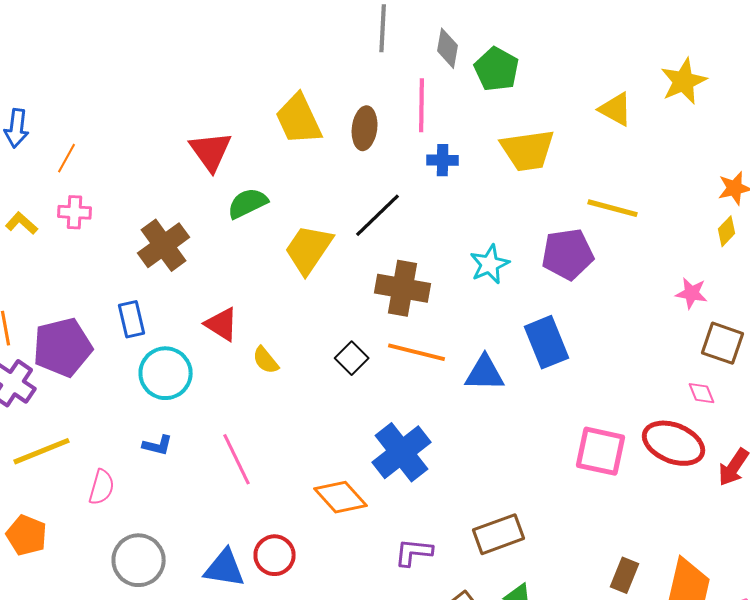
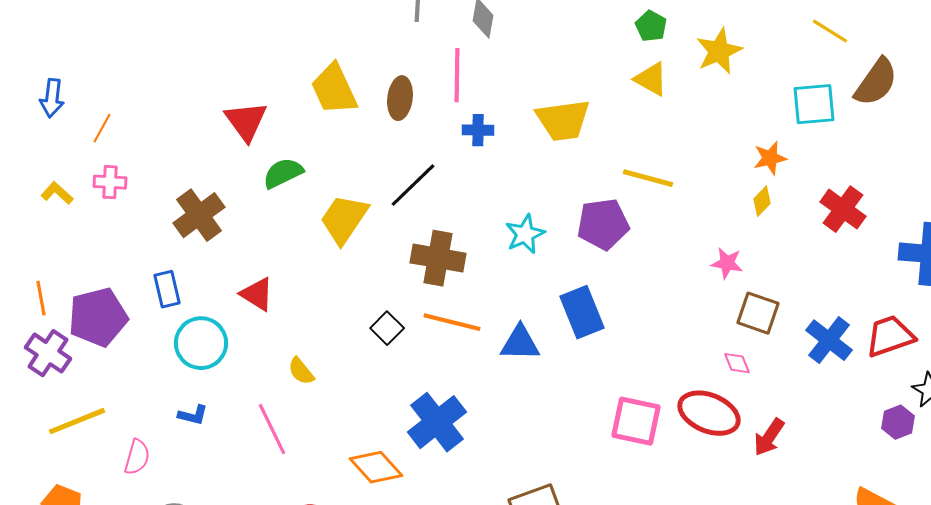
green pentagon: (497, 69) -> (651, 26), moved, size x0.7
yellow semicircle: (266, 360) -> (301, 371), moved

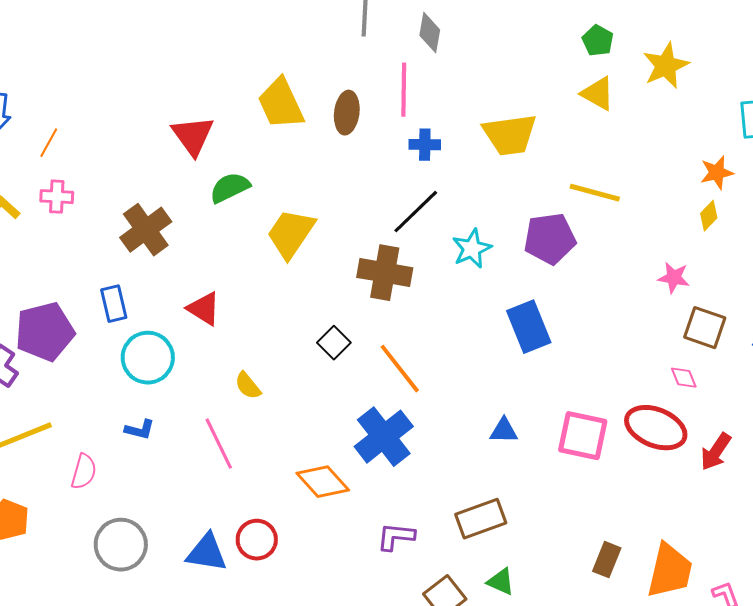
black line: (413, 185) -> (416, 212), moved
orange line: (452, 322) -> (400, 369), moved, turned 38
blue triangle: (520, 343) -> (504, 431), moved, size x0.7

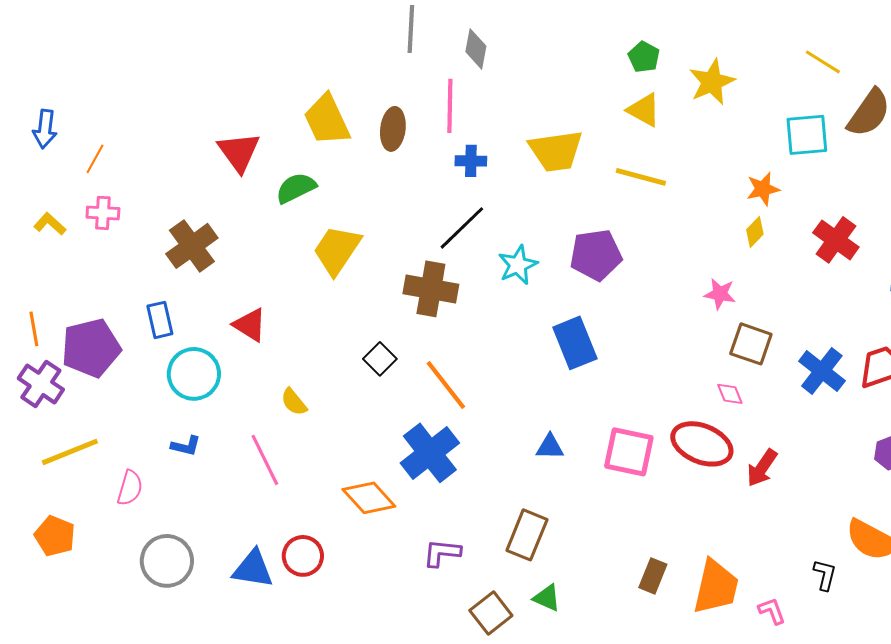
green semicircle: (230, 188) -> (296, 188), moved
yellow line: (595, 193) -> (641, 177), moved
brown rectangle: (481, 519) -> (527, 535), turned -48

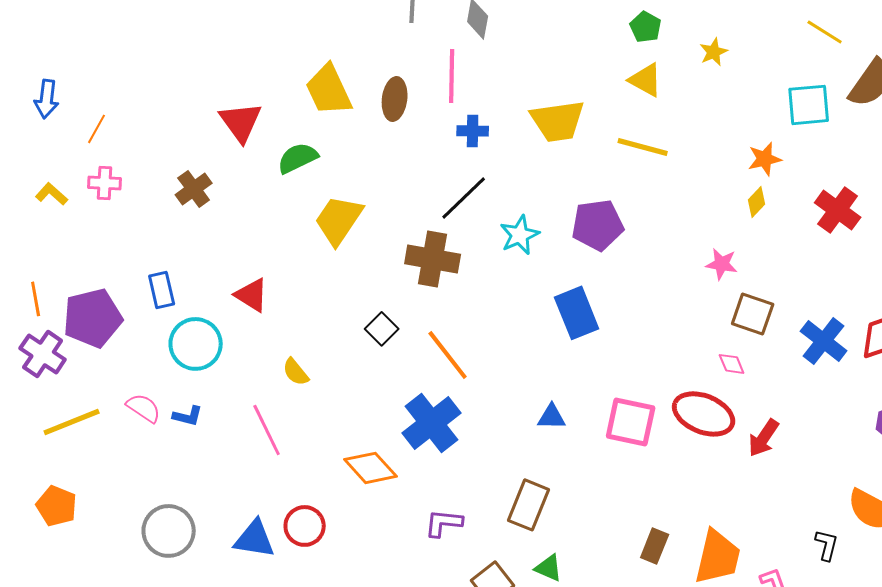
yellow star: (712, 82) -> (714, 52), size x0.6
brown cross: (192, 246) -> (194, 189), moved, size x0.7
pink semicircle: (130, 488) -> (144, 408), moved, turned -72

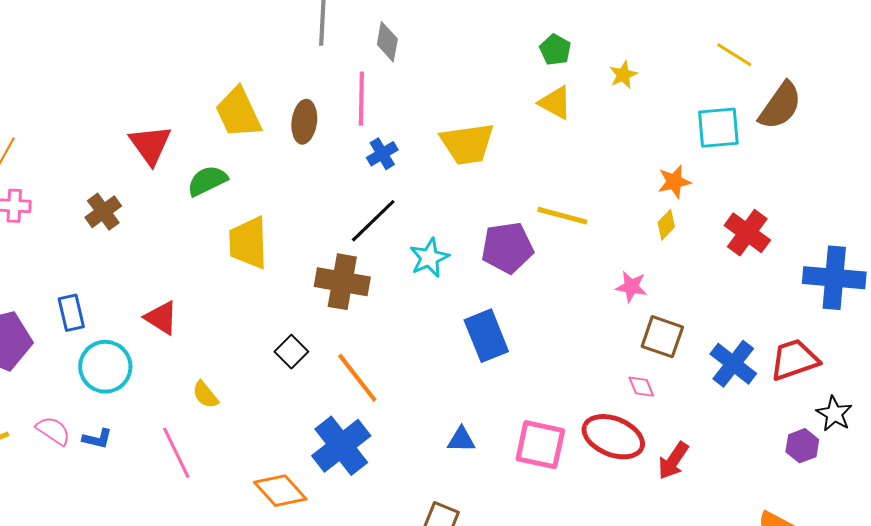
blue cross: (473, 131) -> (382, 154), turned -32
yellow line: (643, 147) -> (562, 216), moved
yellow trapezoid: (339, 220) -> (248, 243), turned -36

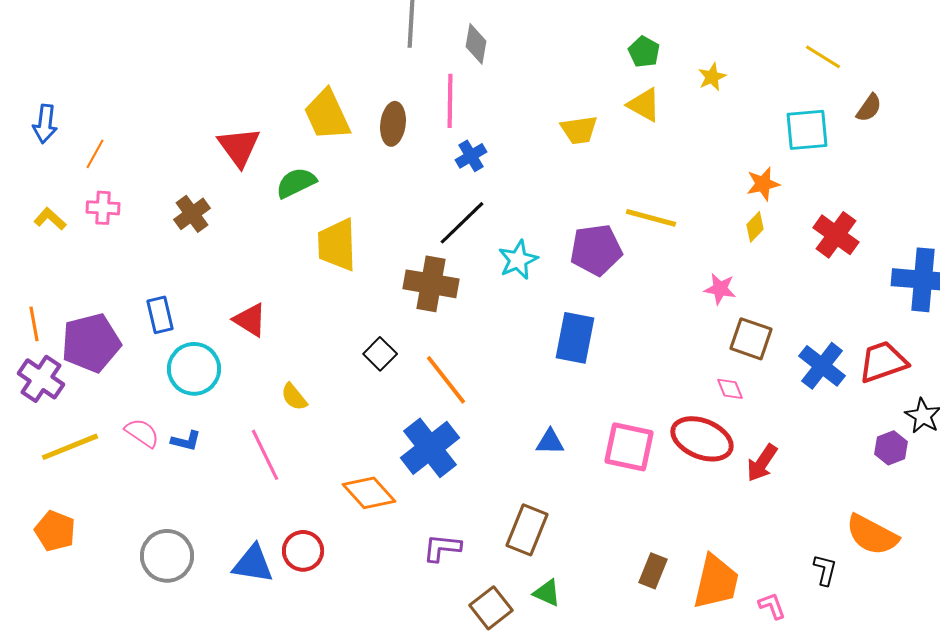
brown semicircle: (780, 106) -> (869, 108), size x0.6
yellow trapezoid: (467, 144) -> (579, 130), moved, size x0.7
blue rectangle: (486, 336) -> (575, 338), turned 33

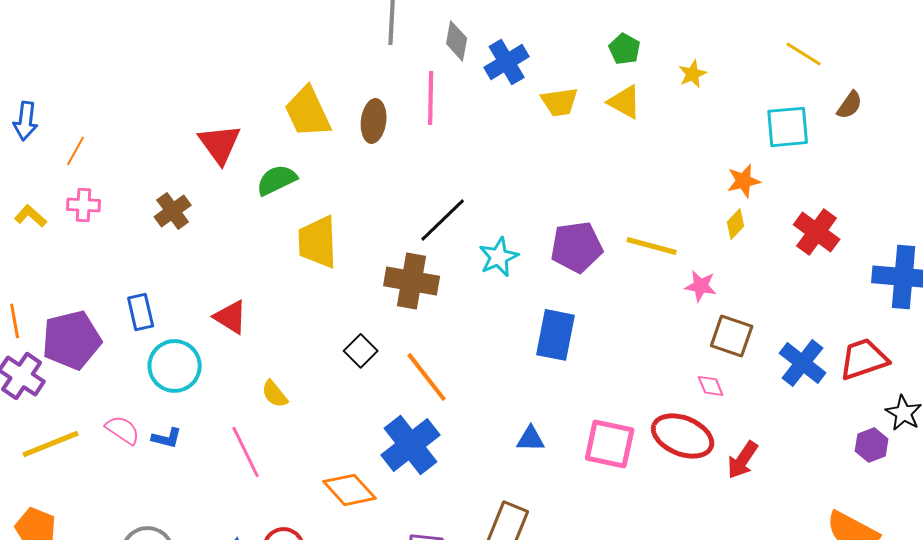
yellow trapezoid: (579, 130) -> (560, 102), moved
blue cross: (471, 156) -> (507, 62), moved, size x1.4
yellow line: (651, 218) -> (652, 246), moved

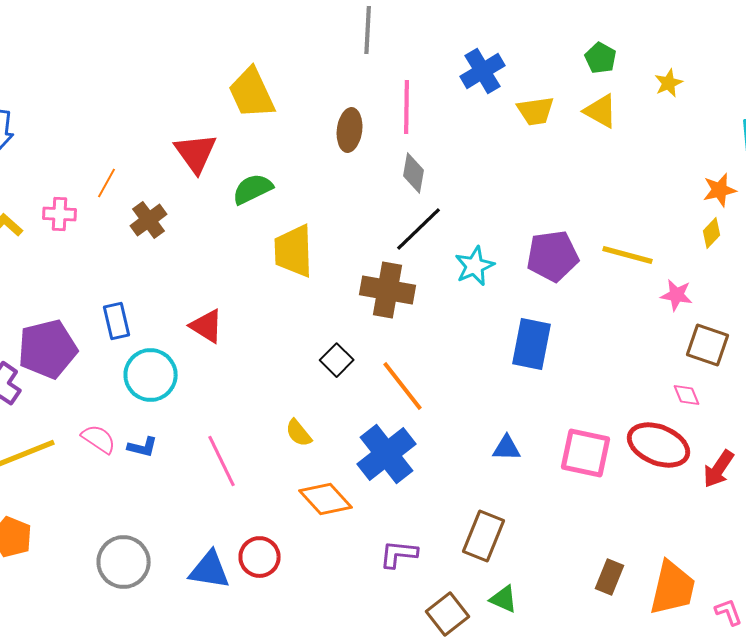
gray diamond: (457, 41) -> (414, 173), moved
yellow trapezoid: (308, 112) -> (252, 93), moved
orange line: (76, 151) -> (107, 183), moved
yellow semicircle: (275, 394) -> (299, 433), moved

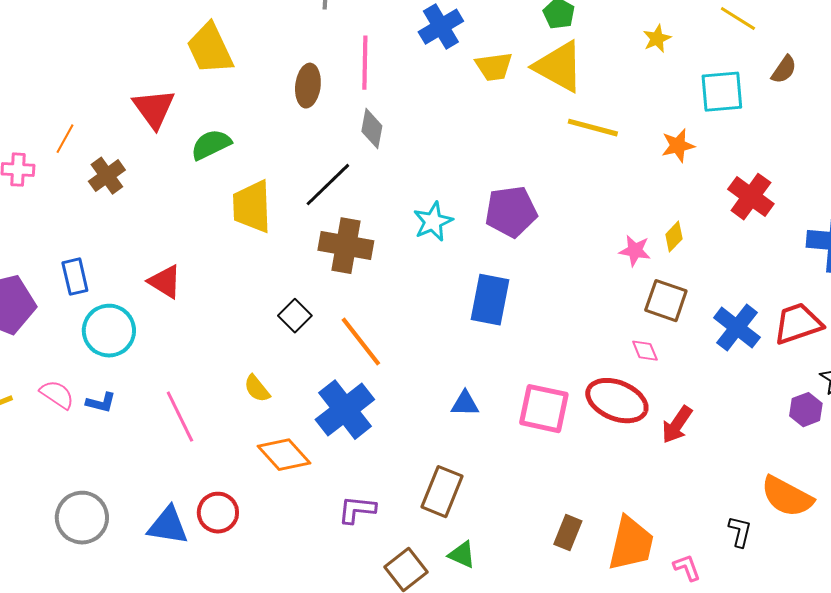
yellow star: (669, 83) -> (657, 39), moved
yellow triangle: (601, 111) -> (559, 67), size x1.5
black line: (419, 229) -> (328, 185), moved
yellow diamond: (712, 233) -> (674, 237), moved
yellow line: (628, 255) -> (593, 128), moved

